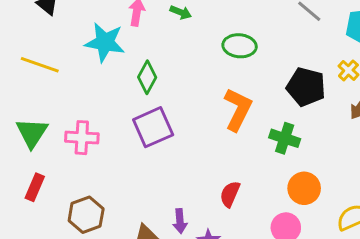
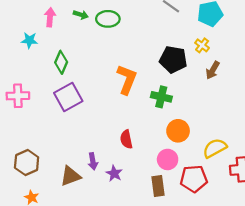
cyan star: (105, 42) -> (29, 40), size x0.6
green ellipse: (240, 46) -> (108, 19), moved
pink cross: (82, 138) -> (18, 96), moved
red semicircle: (230, 194) -> (126, 139), turned -30

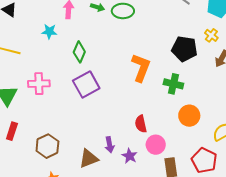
pink circle: (168, 159) -> (156, 145), moved
red pentagon: (194, 179) -> (204, 160), turned 30

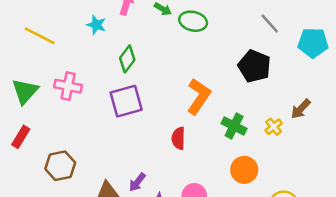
yellow cross: (211, 35) -> (274, 127), moved
black pentagon: (184, 49) -> (254, 66), moved
red semicircle: (141, 124) -> (178, 138), moved
purple arrow: (109, 145) -> (137, 182), turned 35

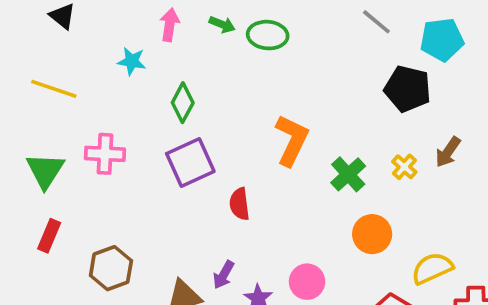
black pentagon: (254, 66) -> (408, 89), moved
brown arrow: (301, 109) -> (448, 152), moved
green cross: (234, 126) -> (348, 174), turned 30
red semicircle: (178, 138) -> (239, 204), moved

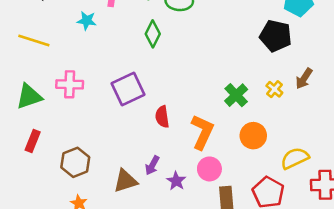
green diamond: (183, 103) -> (153, 34), moved
orange L-shape: (292, 140) -> (202, 132), moved
green triangle: (45, 171) -> (29, 96), turned 40

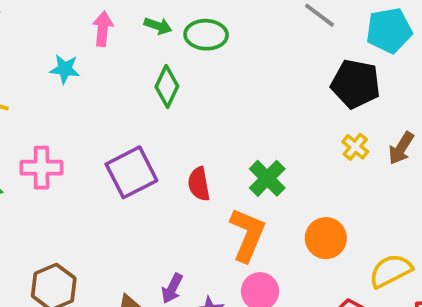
yellow cross: (274, 89) -> (355, 147), moved
green cross: (236, 95) -> (267, 178), moved
red semicircle: (162, 117) -> (199, 184), moved

